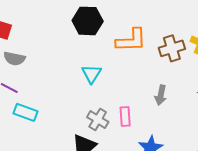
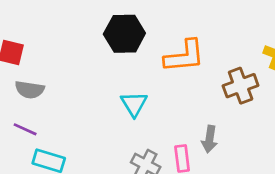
brown cross: (172, 48) -> (241, 86), moved
gray arrow: (161, 95) -> (210, 139), moved

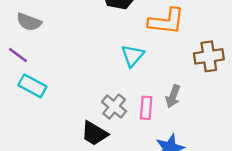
cyan triangle: (134, 104) -> (133, 56), moved

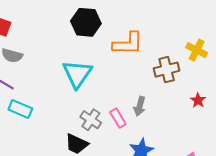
cyan triangle: (133, 56) -> (77, 74), moved, size x1.5
pink rectangle: (146, 108) -> (118, 118), turned -30

